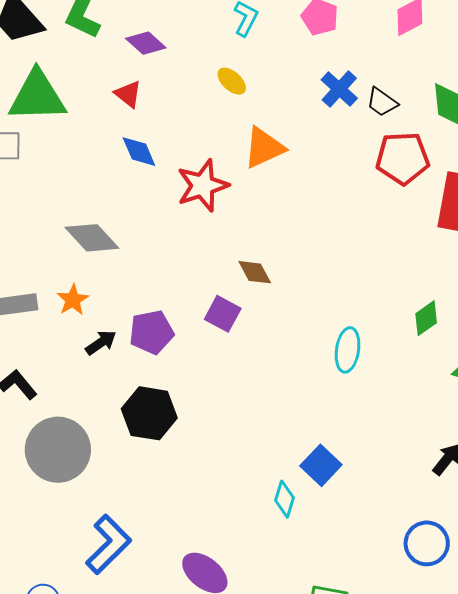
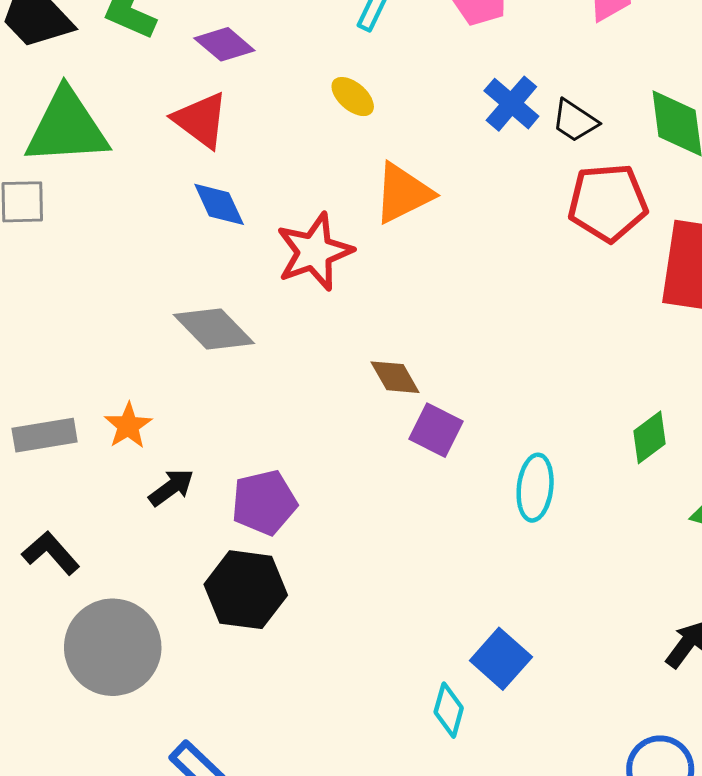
red triangle: (128, 94) -> (201, 120), size x1.4
gray diamond: (92, 238) -> (214, 329), moved
purple square: (223, 314) -> (436, 430), moved
purple pentagon: (151, 332) -> (264, 503), moved

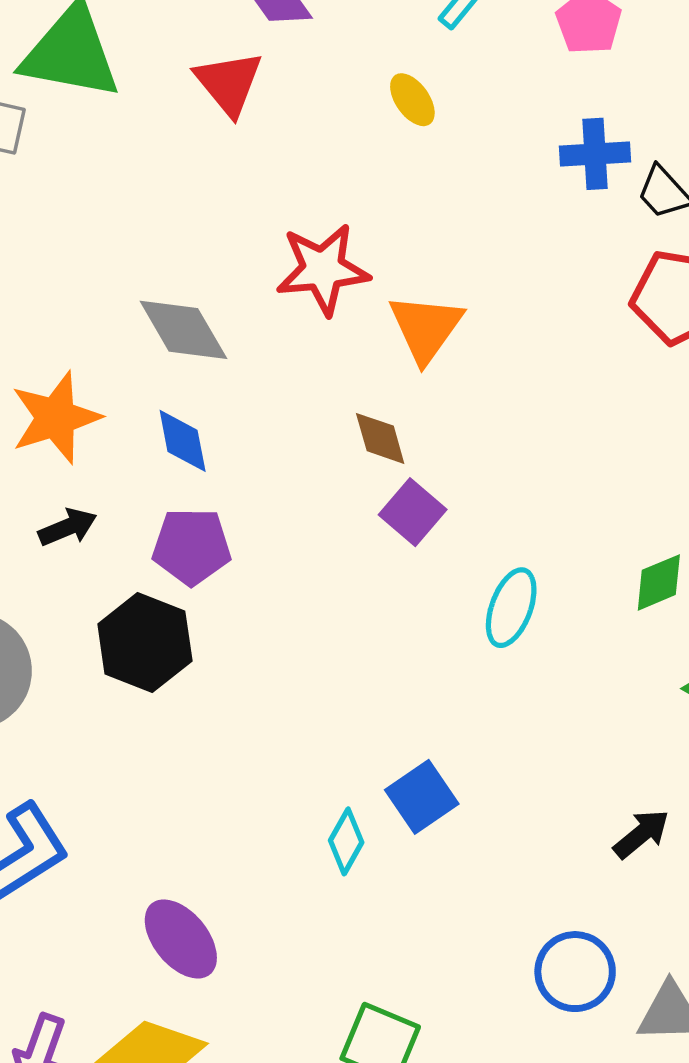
blue cross: (511, 104) -> (595, 154), turned 32
orange triangle: (403, 193) -> (426, 328), moved, turned -42
blue diamond: (219, 204) -> (183, 441), moved
orange star: (128, 426) -> (56, 418), size x1.6
black arrow: (171, 487) -> (68, 527), moved

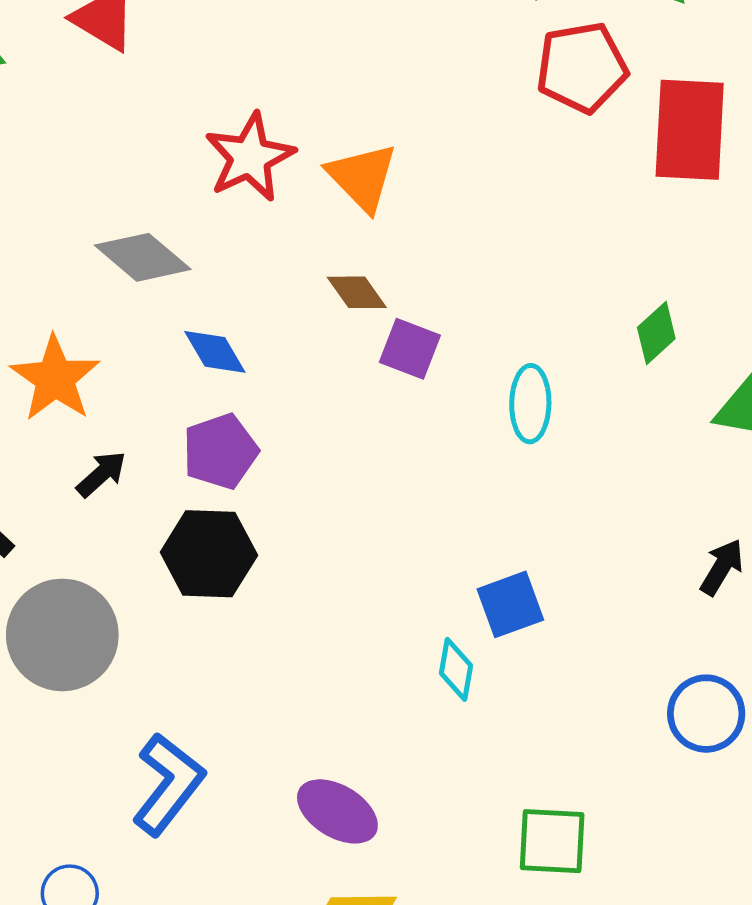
blue diamond: (183, 441) -> (215, 352), moved
blue square: (422, 797) -> (510, 604), turned 34

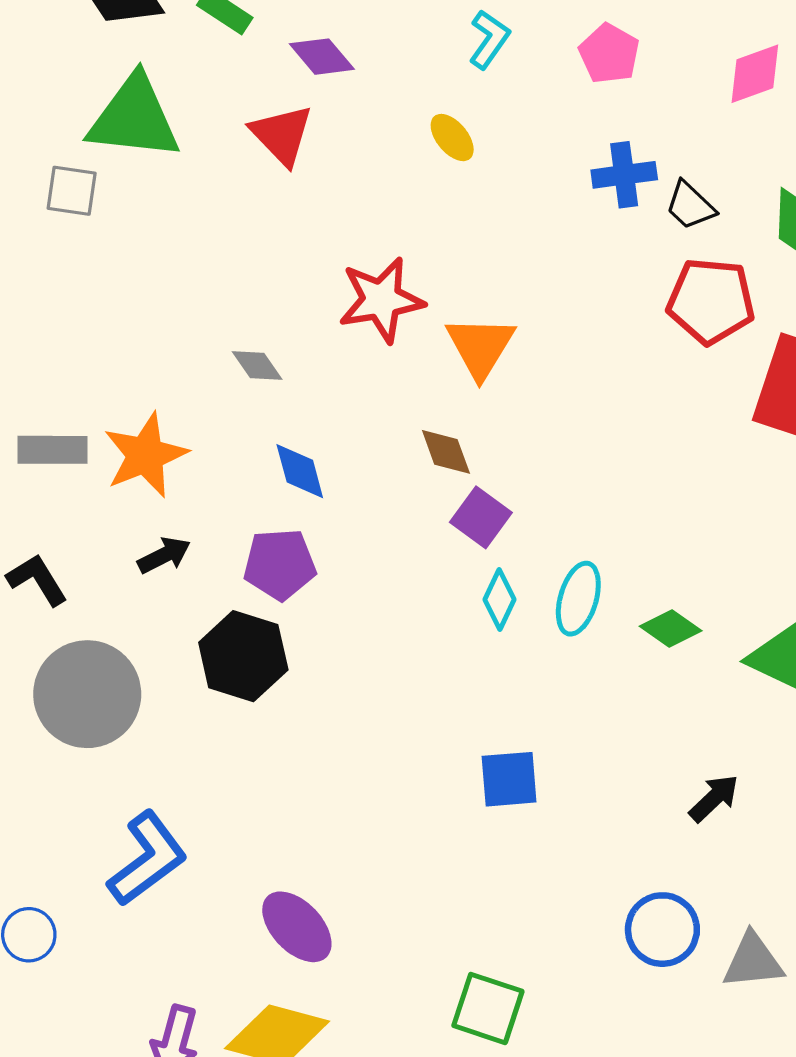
gray diamond: (143, 257) -> (257, 365), size x0.6
green diamond: (656, 333) -> (671, 629), moved, turned 62
cyan diamond: (456, 669) -> (499, 600), moved

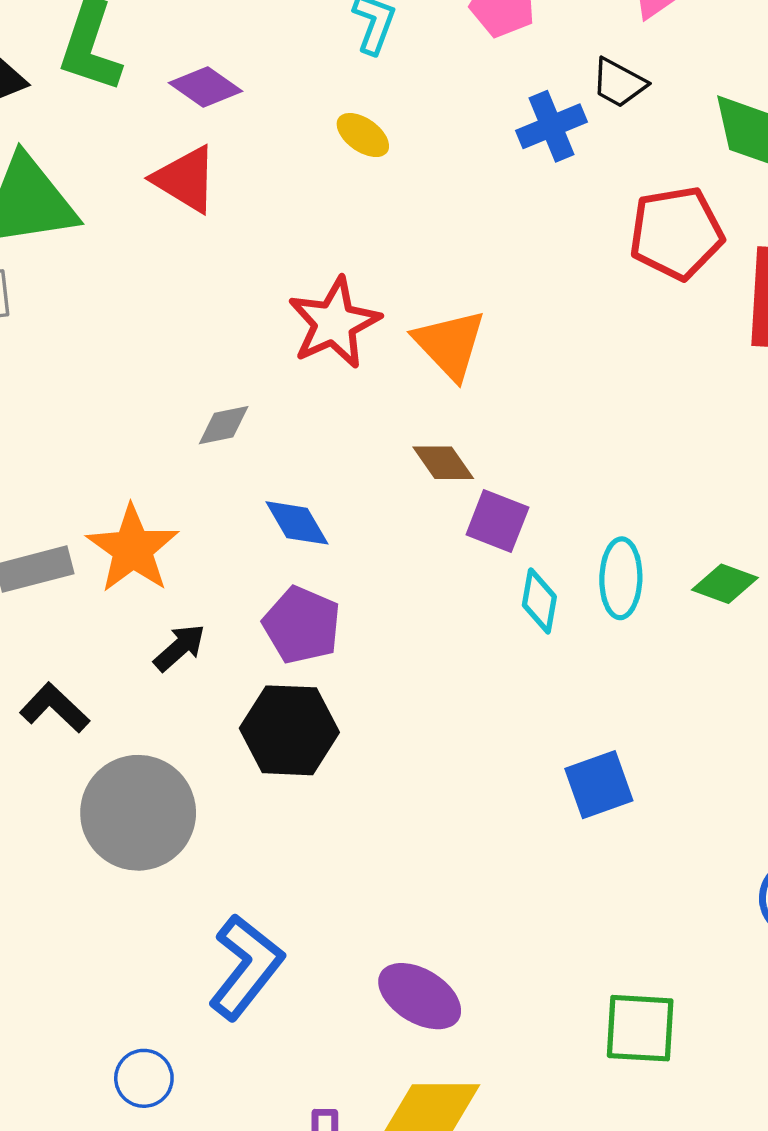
black trapezoid: (690, 206) -> (619, 83), moved
gray diamond: (257, 365) -> (224, 425), turned -52
purple pentagon: (280, 564) -> (302, 625), turned -30

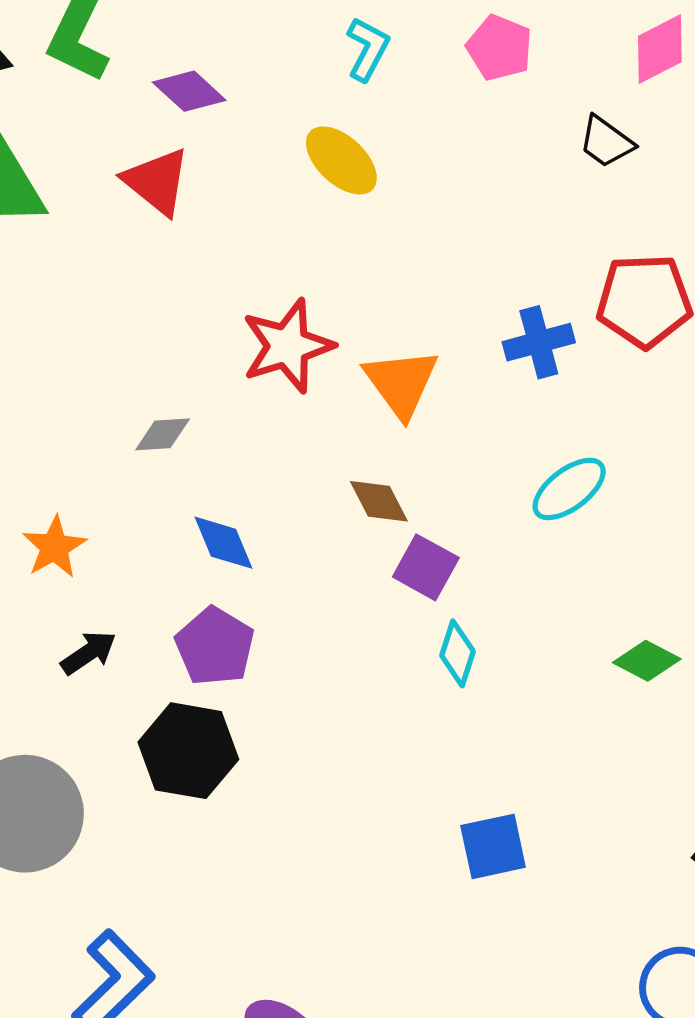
blue cross: (552, 126) -> (539, 342), moved
yellow ellipse: (363, 135) -> (341, 160), size x1.4
orange star: (133, 549) -> (54, 547), size x0.7
cyan ellipse: (621, 578) -> (569, 489), moved, turned 44

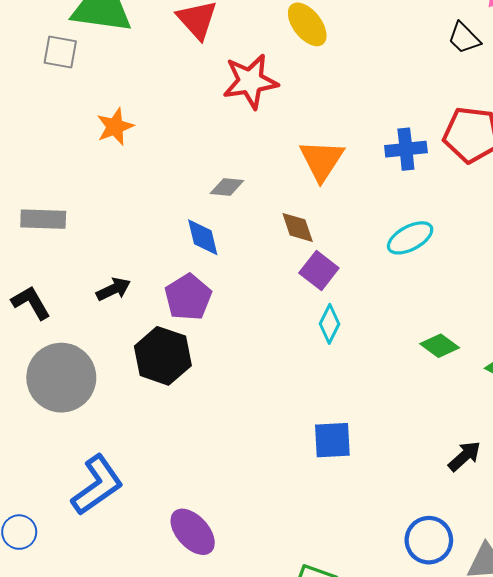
red star: (288, 346) -> (250, 81), moved
gray diamond: (163, 434) -> (227, 187), moved
orange star: (54, 547) -> (115, 127), moved

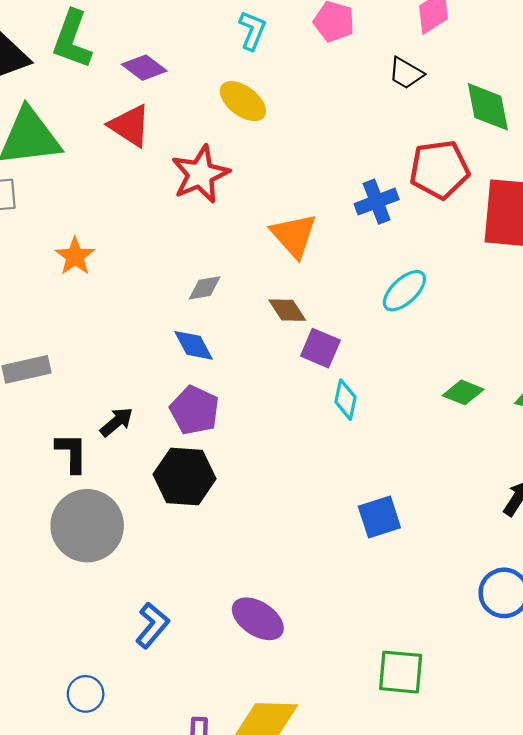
black L-shape: (31, 303) -> (72, 453), moved, turned 45
blue L-shape: (97, 485) -> (152, 625), size x0.7
purple ellipse: (193, 532) -> (258, 619), moved

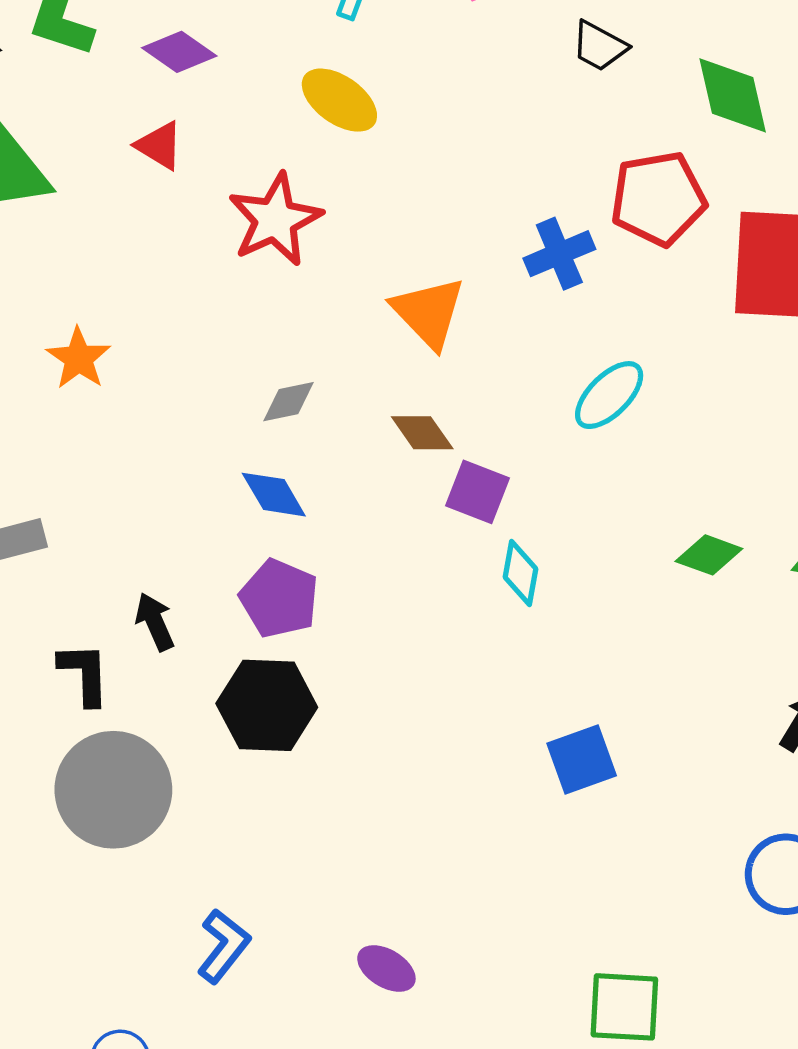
red triangle: (130, 126) -> (159, 146), size x0.7
black arrow: (117, 422) -> (155, 622), turned -72
purple ellipse: (258, 619) -> (386, 969), moved, size x0.7

